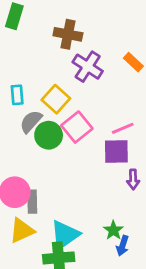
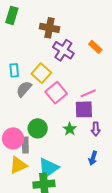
green circle: (49, 135) -> (38, 128), moved
green star: (113, 230) -> (70, 129), moved
blue arrow: (123, 246) -> (93, 158), moved

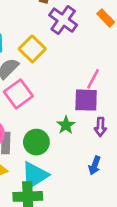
pink square: (56, 93) -> (18, 94), moved
pink line: (88, 93) -> (93, 79), turned -42
green circle: (38, 128) -> (36, 142), moved

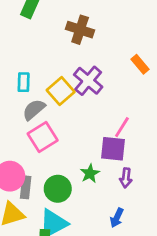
purple cross: (63, 20) -> (88, 81), moved

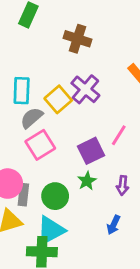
cyan rectangle: (24, 82) -> (22, 91), size x1.4
purple square: (113, 149) -> (91, 151), moved, turned -32

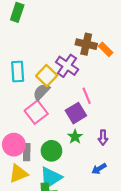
brown cross: (77, 39) -> (86, 44), moved
gray semicircle: (32, 118) -> (41, 92), moved
pink line: (119, 135) -> (87, 96), moved, turned -49
blue arrow: (114, 225) -> (99, 169), turned 40

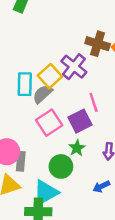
cyan rectangle: (18, 71) -> (25, 84), moved
pink square: (36, 112) -> (49, 123), moved
green circle: (51, 151) -> (61, 166), moved

